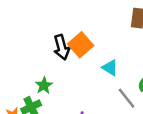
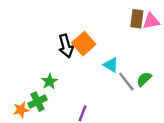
gray line: (126, 98) -> (126, 81), moved

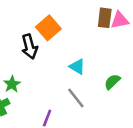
orange square: (84, 44) -> (48, 28), moved
gray line: (126, 81) -> (76, 98), moved

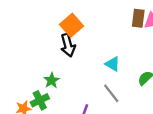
orange square: (48, 28) -> (71, 25), moved

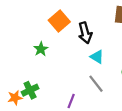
black arrow: (68, 45) -> (85, 33), moved
green star: (52, 80) -> (41, 49), moved

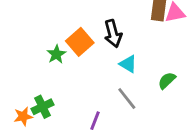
orange square: (59, 21) -> (80, 42), moved

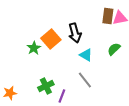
green semicircle: (167, 81) -> (114, 49), moved
green cross: (43, 107) -> (46, 86), moved

